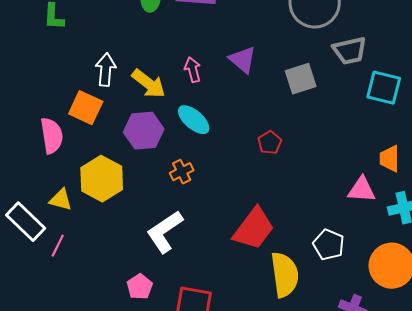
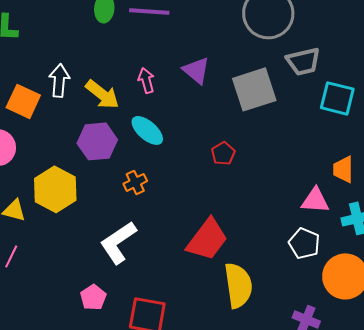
gray square: (301, 79) -> (254, 89), size x1.4
orange square: (86, 108) -> (23, 101), moved
white pentagon: (329, 245) -> (304, 243), moved

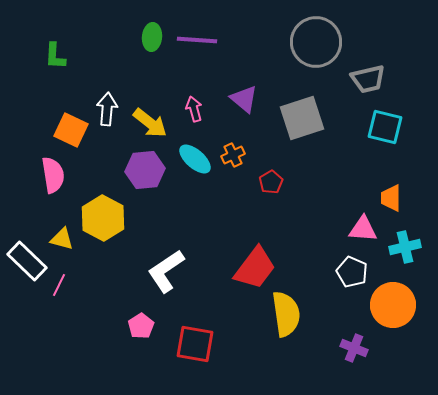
gray trapezoid: (303, 61) -> (368, 79), moved
orange cross: (135, 182) -> (233, 155), moved

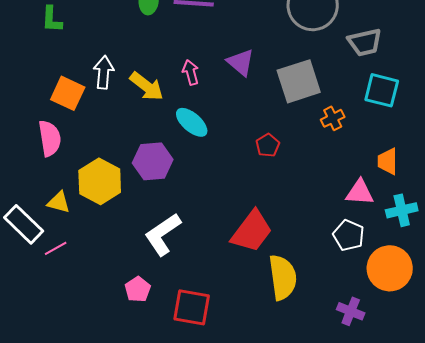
orange cross: (233, 155) -> (333, 118), moved
purple hexagon: (145, 170) -> (153, 161), moved
pink line: (59, 285) -> (56, 248), turned 35

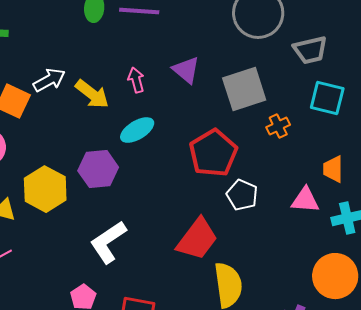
white arrow: (104, 72) -> (49, 80), turned 56
cyan ellipse: (192, 122) -> (137, 130), turned -72
red pentagon: (268, 145) -> (213, 153), size x2.0
white pentagon: (349, 235) -> (242, 195), moved

